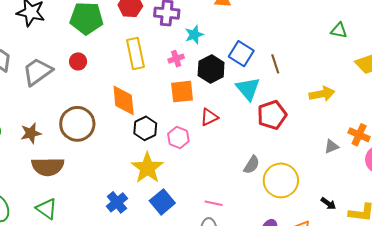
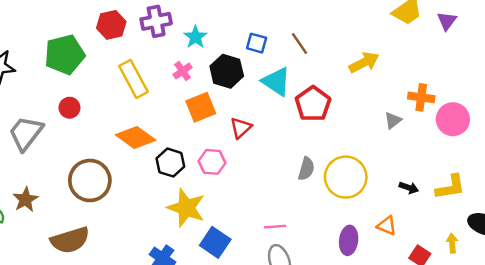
blue square: (241, 54) -> (257, 43), size x0.7
orange diamond: (124, 100) -> (136, 137), turned -32
brown star: (31, 133) -> (25, 199), moved

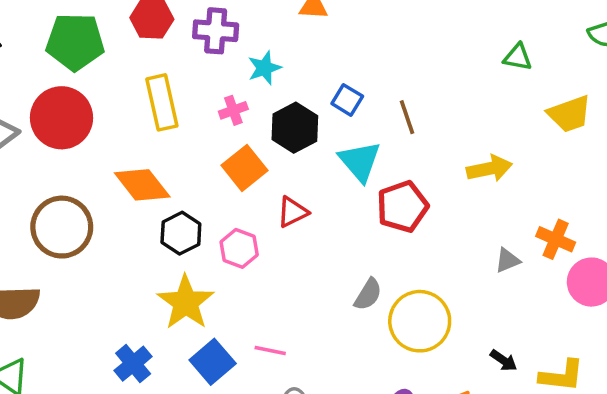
orange square: (201, 107) -> (245, 168), turned -32
red circle: (69, 108) -> (62, 118), size x2.0
pink line: (275, 227) -> (270, 351), moved

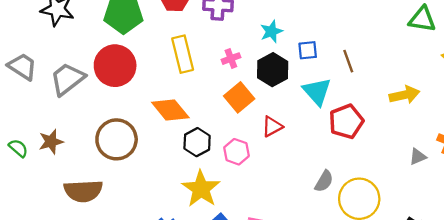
green triangle: (518, 57) -> (422, 19), size x1.4
cyan star: (264, 68) -> (271, 31), moved
blue square: (347, 100) -> (308, 50), turned -36

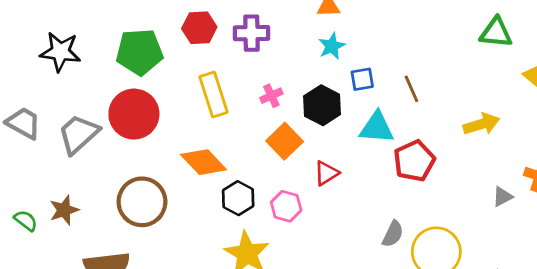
cyan star: (271, 31) -> (332, 46), moved
cyan triangle: (317, 91) -> (377, 128), turned -40

